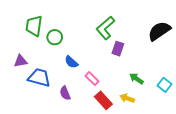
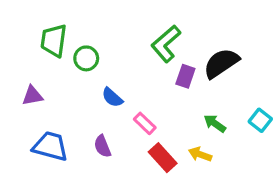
black semicircle: (159, 31) -> (221, 63), moved
blue trapezoid: (39, 78) -> (50, 146), moved
cyan square: (164, 85) -> (260, 120), moved

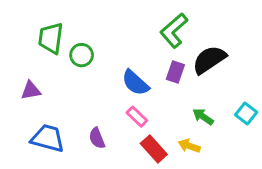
green L-shape: (166, 44) -> (174, 30), moved
blue semicircle: (112, 97) -> (135, 83), moved, size x1.4

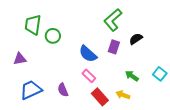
black semicircle: (209, 60) -> (136, 39), size x0.6
blue trapezoid: (48, 138) -> (31, 90), turned -40

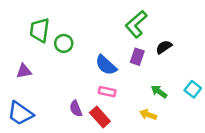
pink rectangle: (89, 76) -> (107, 92), turned -32
blue trapezoid: (31, 90) -> (20, 113), moved, turned -120
red rectangle: (100, 97) -> (100, 117), moved

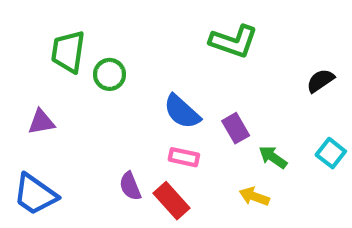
green L-shape: (136, 24) -> (234, 41), turned -120
black semicircle: (164, 47) -> (320, 81), moved
purple rectangle: (137, 57) -> (236, 128), moved, turned -49

